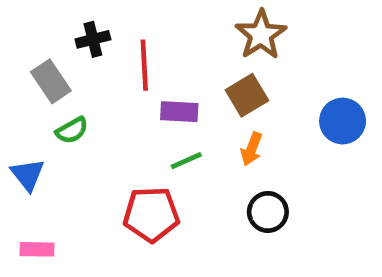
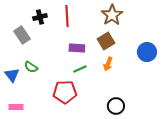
red line: (144, 65) -> (67, 16), moved
green semicircle: (72, 130) -> (31, 67), moved, turned 64
black circle: (268, 212) -> (116, 106), moved

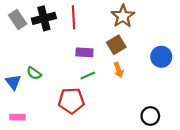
black cross: (40, 17) -> (44, 18), size x1.5
gray rectangle: (22, 35) -> (18, 19), moved
orange arrow: (108, 64) -> (118, 70), turned -40
black circle: (116, 106) -> (150, 116), moved

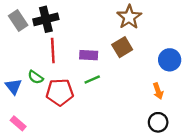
red line: (74, 17) -> (53, 51), moved
orange arrow: (118, 70) -> (158, 91), moved
red pentagon: (71, 101) -> (60, 92), moved
pink rectangle: (18, 117) -> (18, 123), turned 40

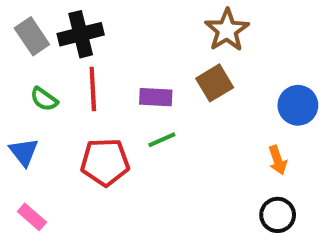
green semicircle: (35, 77) -> (44, 99), moved

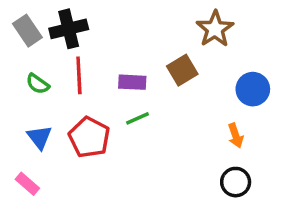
brown star: (227, 30) -> (215, 29), moved
blue triangle: (24, 152) -> (39, 137), moved
red pentagon: (105, 162) -> (89, 137), turned 30

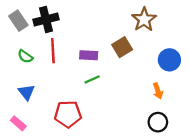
red pentagon: (89, 137) -> (68, 114), moved, turned -30

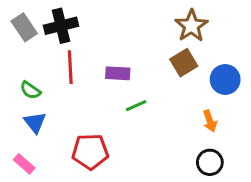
brown square: (122, 47) -> (184, 63), moved
green semicircle: (25, 56) -> (30, 90), moved
green line: (92, 79) -> (136, 106), moved

